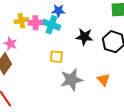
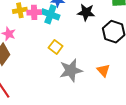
black star: (84, 37) -> (86, 12), moved
yellow square: (56, 57) -> (56, 47), turned 32

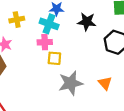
pink cross: (34, 12) -> (45, 42), moved
yellow square: (56, 47) -> (54, 58), turned -32

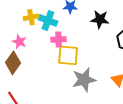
cyan cross: (49, 24) -> (48, 20), moved
yellow square: (54, 58) -> (68, 55), size x1.5

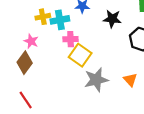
cyan cross: (48, 20) -> (60, 20), turned -30
yellow square: (68, 55) -> (80, 55), turned 30

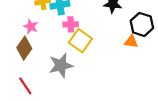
gray star: (96, 80) -> (61, 65), moved
orange triangle: (130, 80) -> (131, 42), moved, turned -40

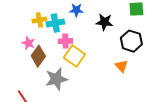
orange triangle: (131, 42) -> (121, 66), moved, turned 40
brown diamond: (24, 48) -> (38, 56), moved

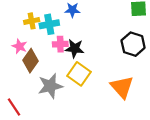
black star: (104, 22) -> (75, 49), moved
yellow square: (74, 56) -> (79, 74), moved
orange triangle: (121, 66) -> (122, 87), moved, size x1.6

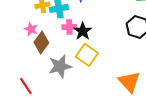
black star: (75, 49) -> (83, 31), turned 30
orange triangle: (122, 87) -> (129, 82), moved

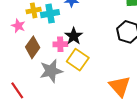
pink cross: (69, 27) -> (60, 44), moved
pink star: (31, 29) -> (18, 26), moved

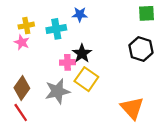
yellow cross: (34, 10) -> (26, 26), moved
brown diamond: (33, 47) -> (22, 88), moved

